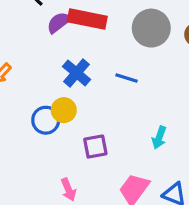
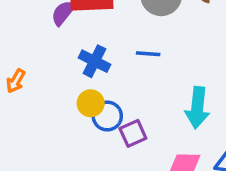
blue circle: (46, 120) -> (107, 116), moved
cyan arrow: (159, 138) -> (197, 108), size x1.6

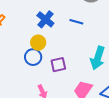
blue circle: (107, 116) -> (33, 57), moved

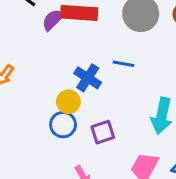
blue cross: (45, 19) -> (88, 78), moved

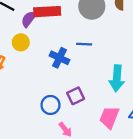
yellow circle: (68, 102) -> (21, 42), moved
blue circle: (63, 125) -> (50, 105), moved

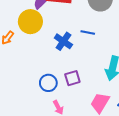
yellow circle: (21, 42) -> (30, 22), size x1.5

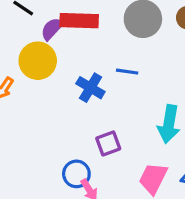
blue circle: (48, 83) -> (76, 174), moved

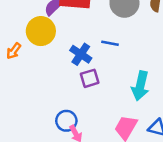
purple square: (108, 143) -> (90, 78), moved

